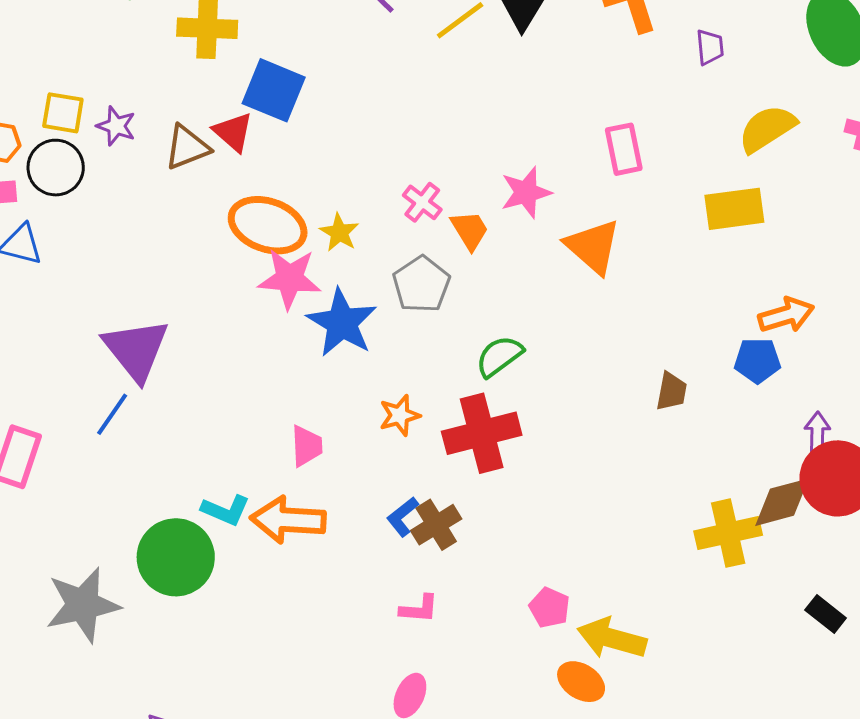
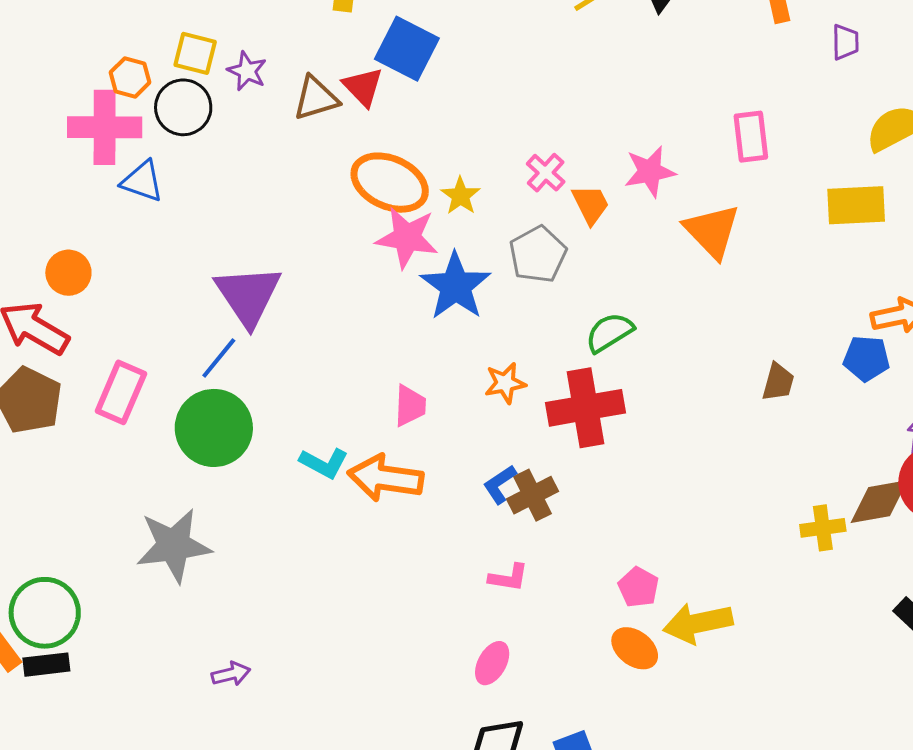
yellow cross: (728, 533) -> (823, 528), size x0.7
green circle: (176, 557) -> (214, 428), moved
yellow arrow: (612, 638) -> (698, 623), turned -32
orange ellipse: (581, 682) -> (635, 648), moved

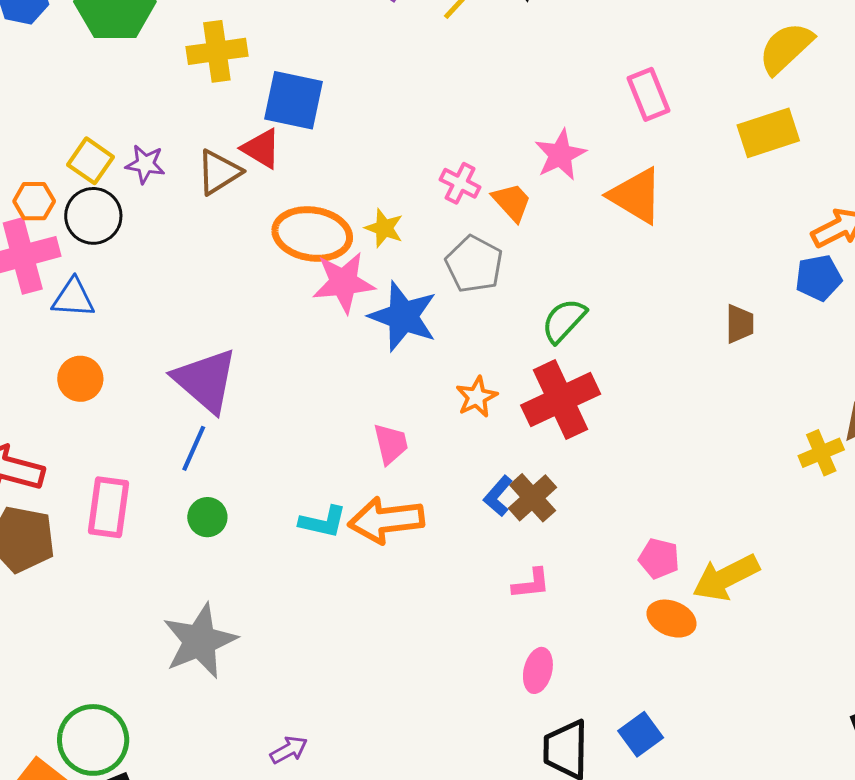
yellow square: (195, 53) -> (90, 161), turned 36
orange circle: (68, 273) -> (80, 379), moved
green circle: (214, 428) -> (207, 517), size x0.5

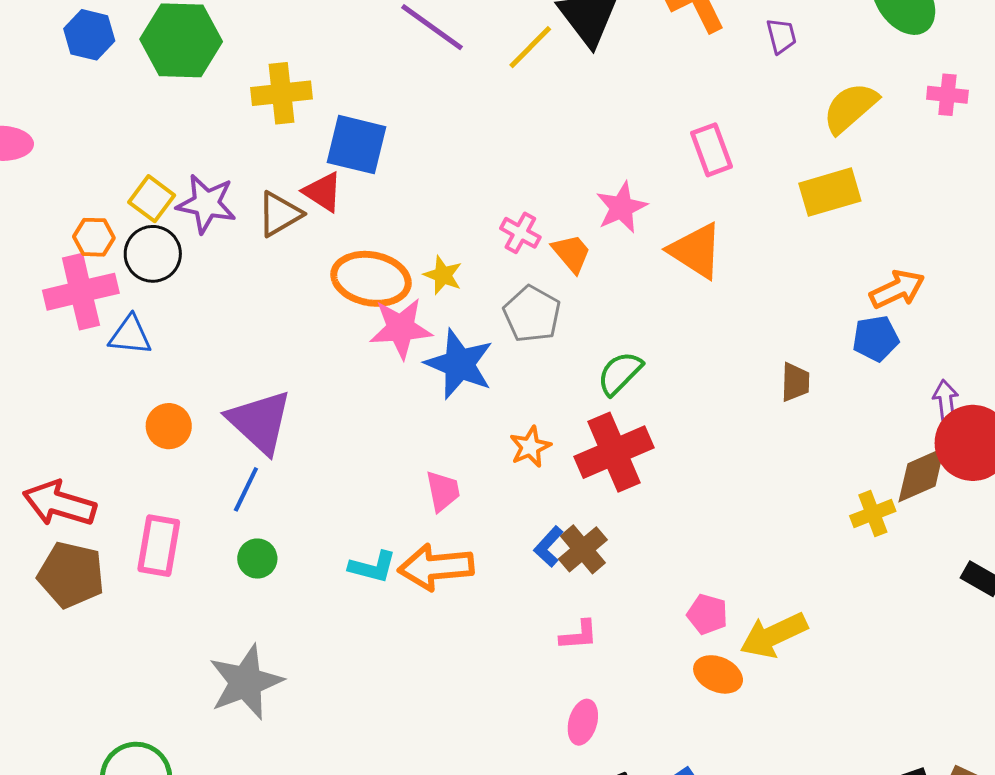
purple star: (145, 164) -> (206, 204), size x1.5
orange circle: (80, 379) -> (169, 426), moved

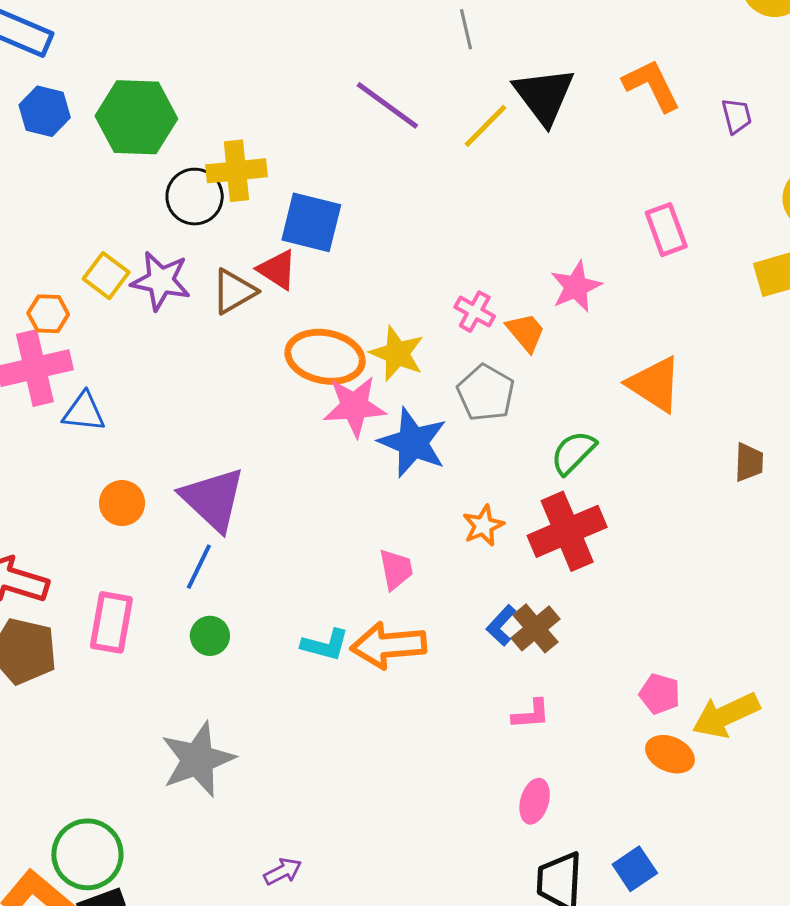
orange triangle: (696, 251) -> (655, 384), moved
black circle: (153, 254) -> (195, 197), moved
yellow star: (443, 275) -> (397, 353), size x1.4

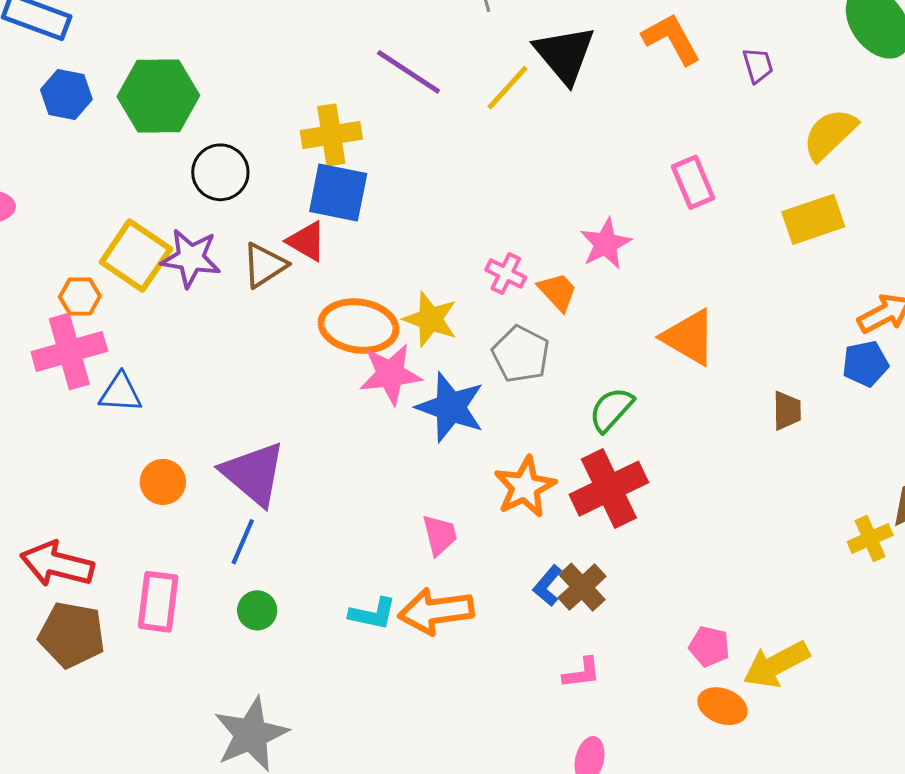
yellow cross: (236, 171) -> (331, 135), moved
yellow square: (106, 276) -> (136, 256), size x1.5
orange star: (483, 526) -> (525, 487), size x1.5

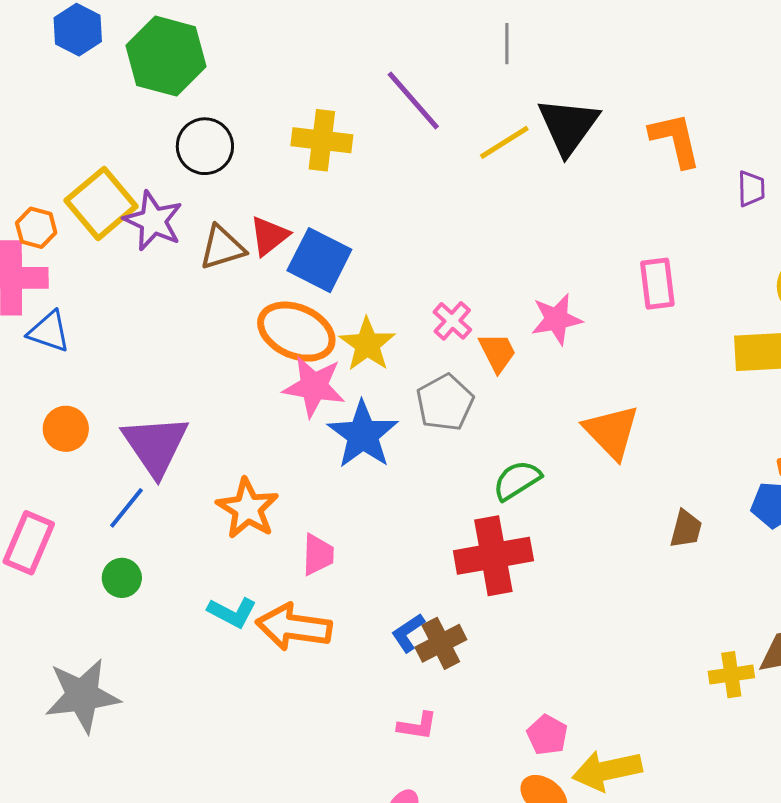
blue square: (338, 193) -> (319, 260), moved
red triangle: (307, 241) -> (269, 236), turned 36
orange star: (525, 487) -> (248, 509), moved, turned -30

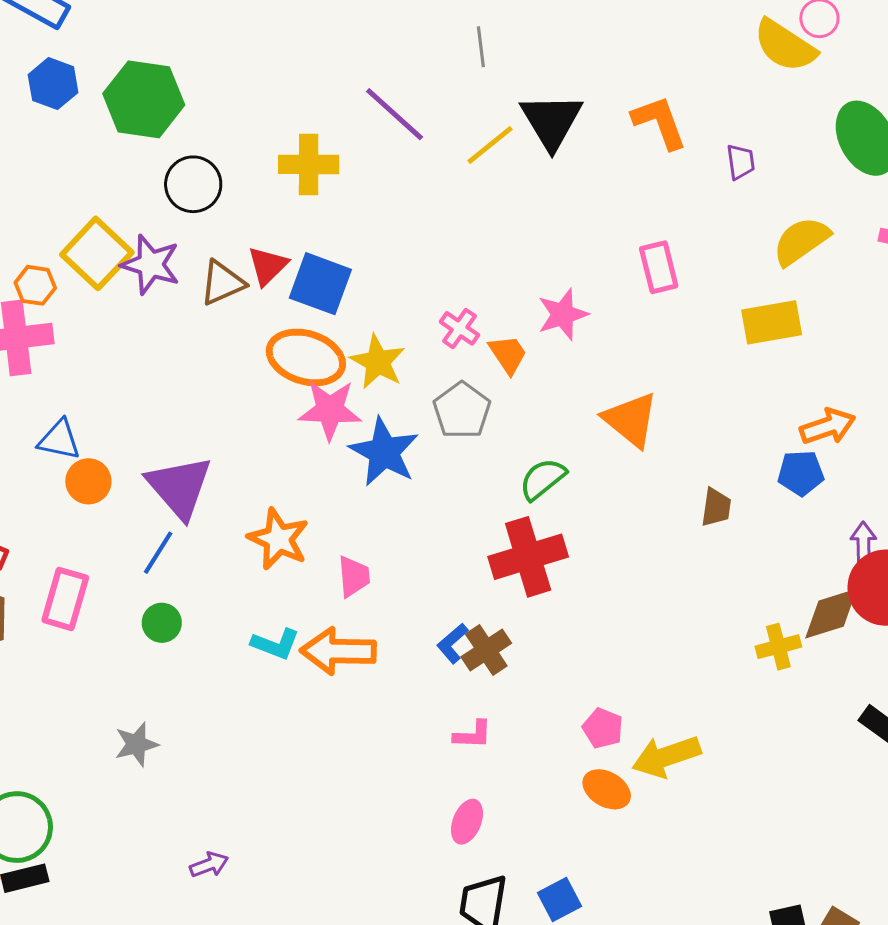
blue triangle: (49, 332) -> (59, 440), moved
gray star: (82, 696) -> (136, 744), size x0.6

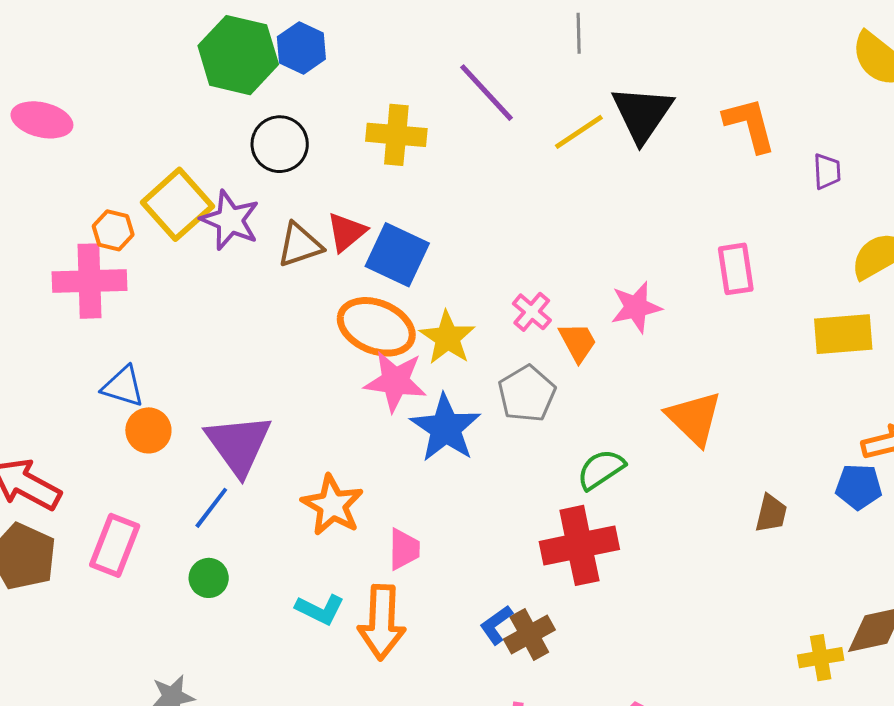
blue hexagon: (53, 84) -> (301, 48), moved
orange arrow: (338, 651) -> (382, 622), turned -94

